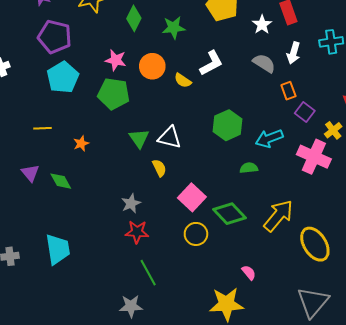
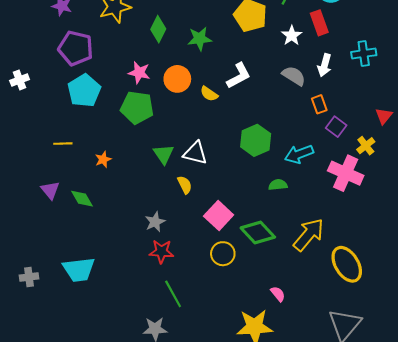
cyan trapezoid: (58, 249) -> (79, 270), turned 92

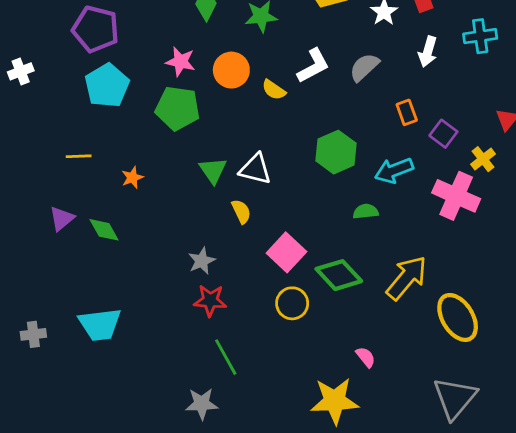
gray semicircle: (294, 76) -> (364, 67), moved, turned -75
orange rectangle: (319, 104) -> (407, 112), moved
purple triangle: (50, 190) -> (62, 218), turned 30

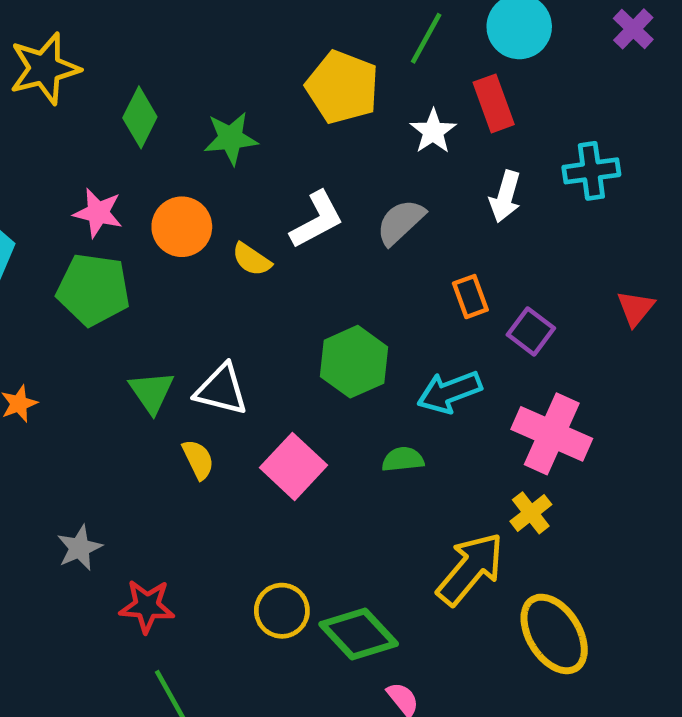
yellow cross: (483, 159) -> (531, 513), moved
pink square: (286, 252) -> (294, 466), moved
gray star: (202, 261) -> (79, 548), moved
green diamond: (339, 275) -> (359, 634), moved

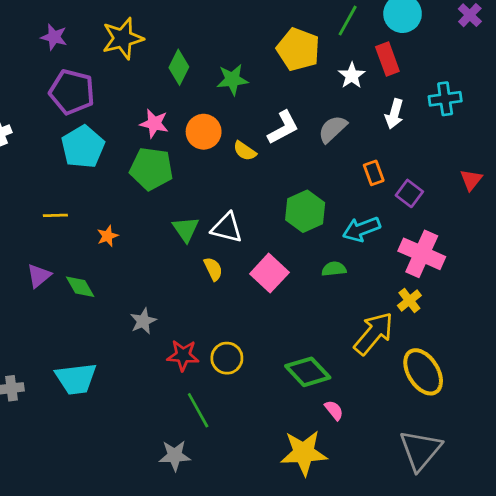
yellow circle: (282, 611) -> (227, 358), moved

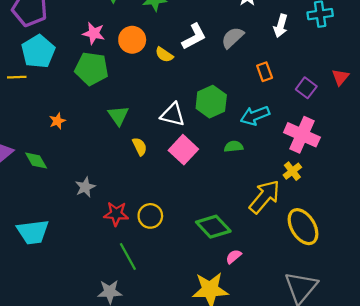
purple square: (409, 193) -> (306, 88), moved
yellow line: (55, 215) -> (17, 77), moved
white triangle: (227, 228) -> (173, 114), moved
pink semicircle: (334, 410) -> (234, 257), turned -91

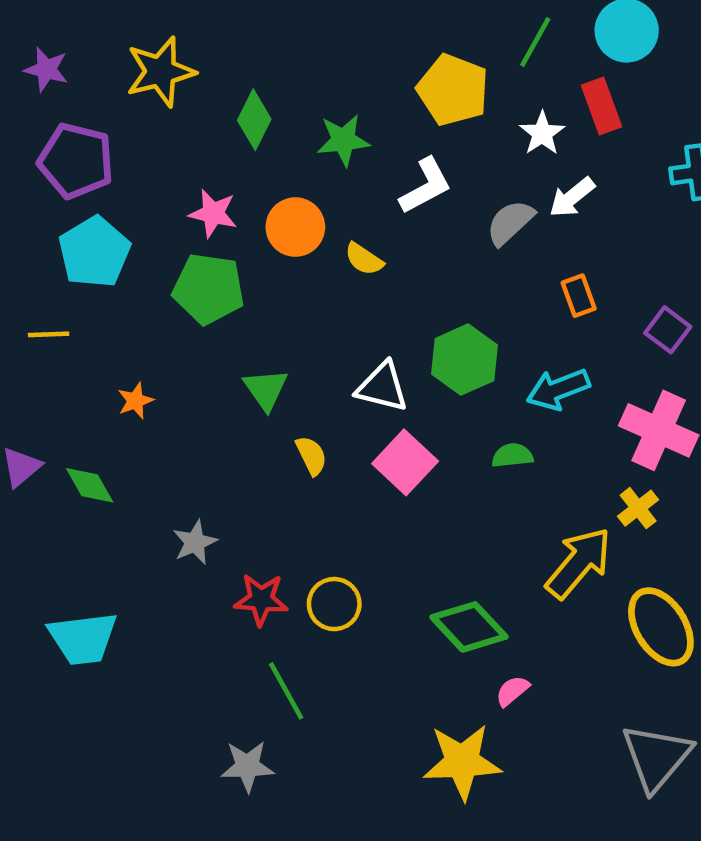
white arrow: (281, 26) -> (572, 197), moved, turned 35
white L-shape: (194, 37) -> (426, 186), moved
yellow line: (17, 77) -> (49, 334), moved

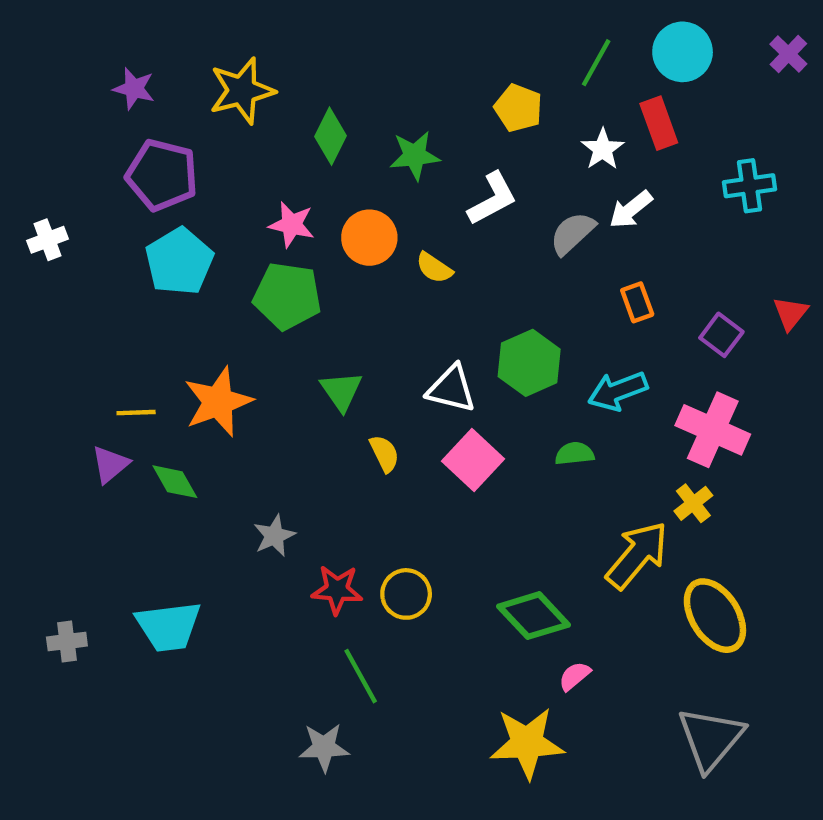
yellow pentagon: (453, 90) -> (518, 108), size x0.7
yellow line: (49, 334) -> (136, 413), moved
orange star: (135, 401) -> (218, 402), size x2.0

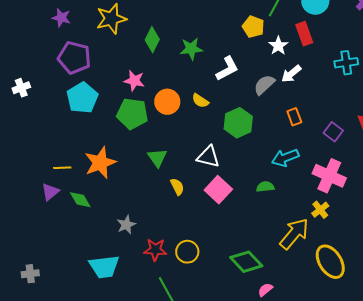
yellow pentagon: (518, 108) -> (253, 27), moved
orange circle: (369, 238) -> (167, 102), moved
green hexagon: (529, 363) -> (238, 123), moved
cyan trapezoid: (168, 626) -> (104, 267), moved

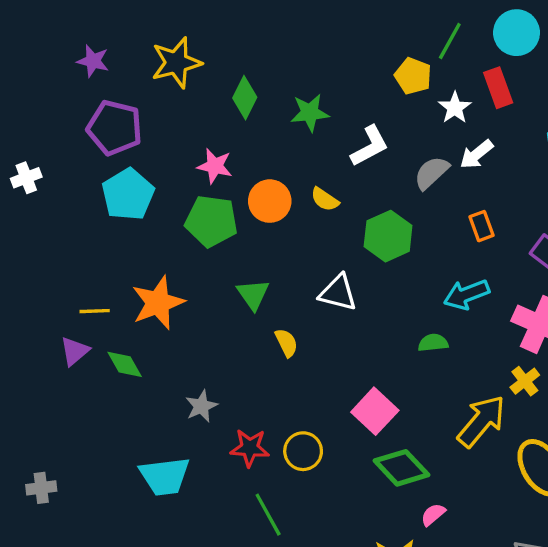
pink square: (218, 190) -> (375, 411), moved

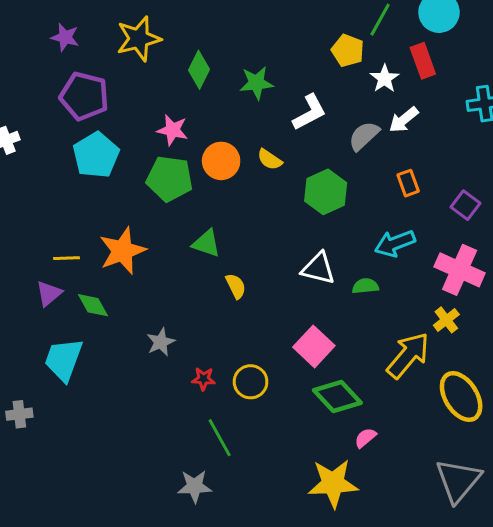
white triangle: (338, 293) -> (318, 268), moved
green triangle: (253, 294) -> (206, 243), turned -36
red star: (250, 448) -> (203, 379), size x0.7
cyan trapezoid: (165, 476) -> (64, 360), moved, turned 117

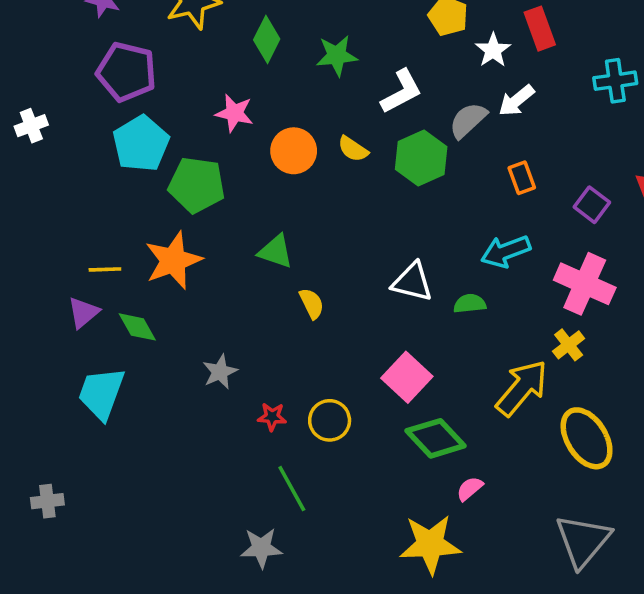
green pentagon: (170, 179) -> (197, 185), moved
green hexagon: (326, 192) -> (421, 158), moved
gray cross: (19, 414) -> (47, 501), moved

